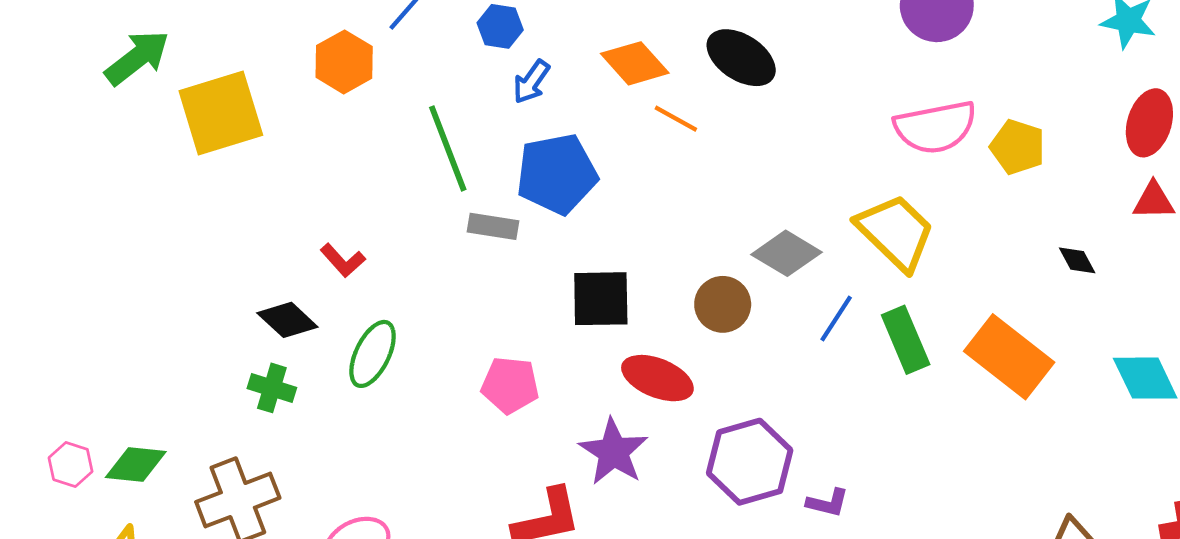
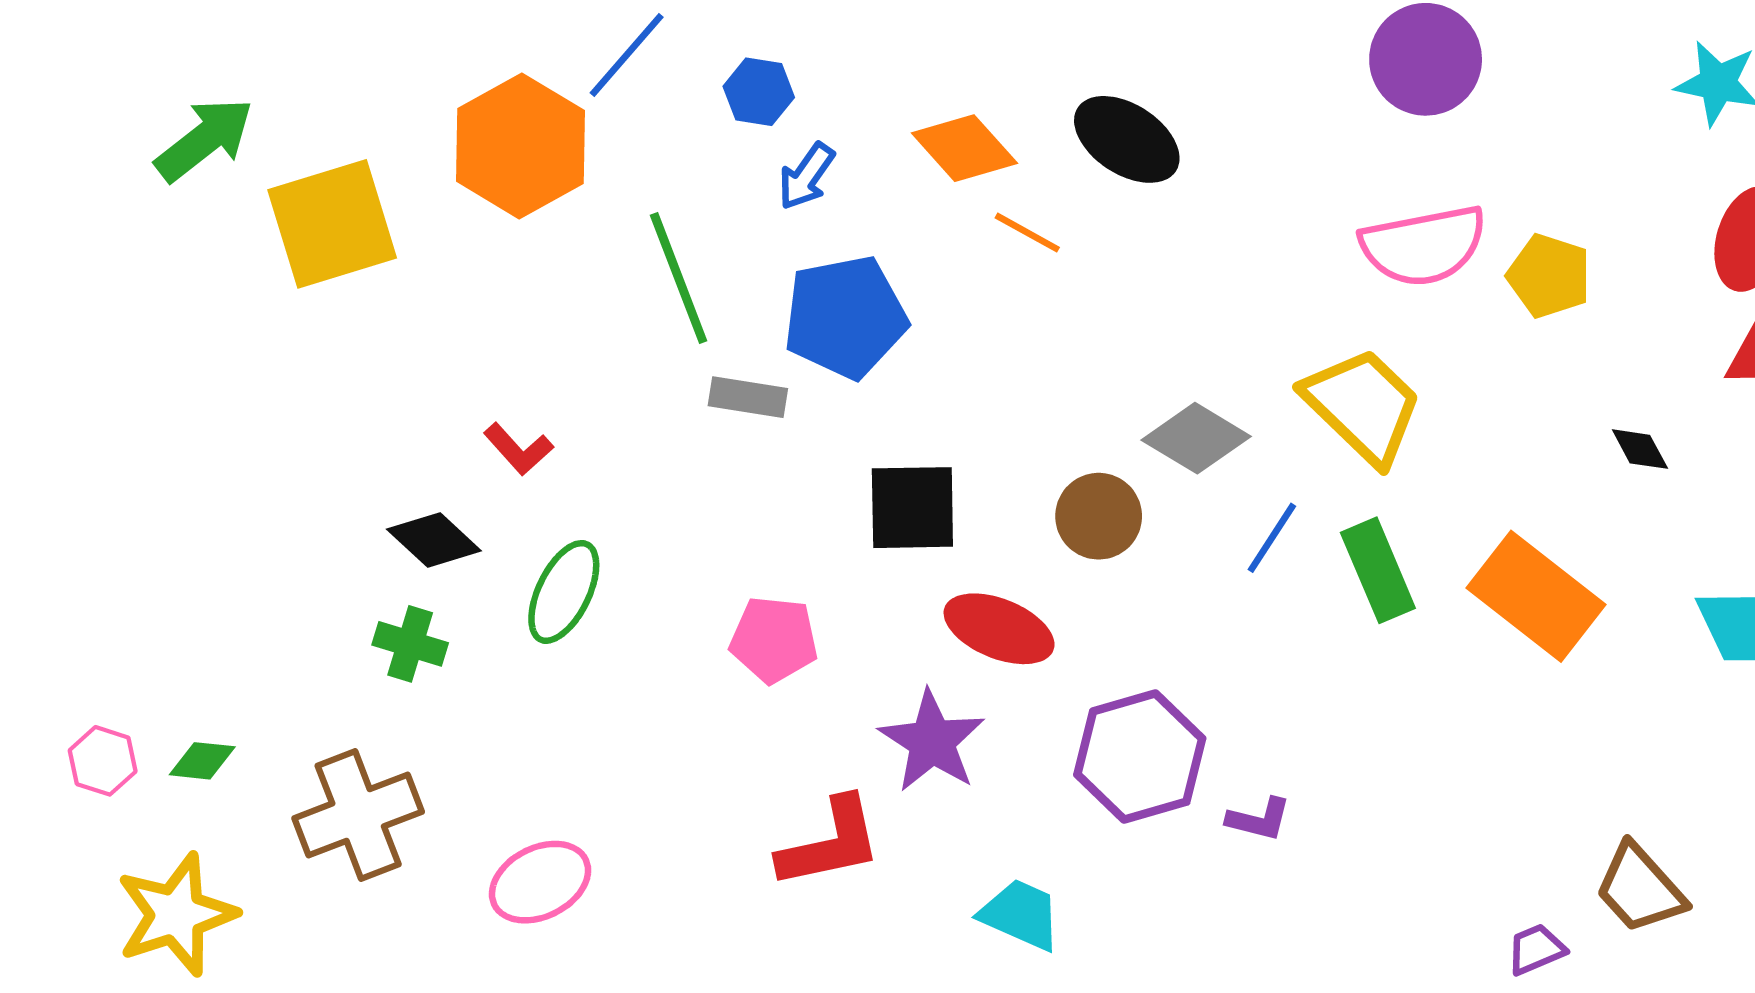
orange hexagon: (344, 62) -> (521, 146), size x1.5
green diamond: (136, 465) -> (202, 761), size x0.7

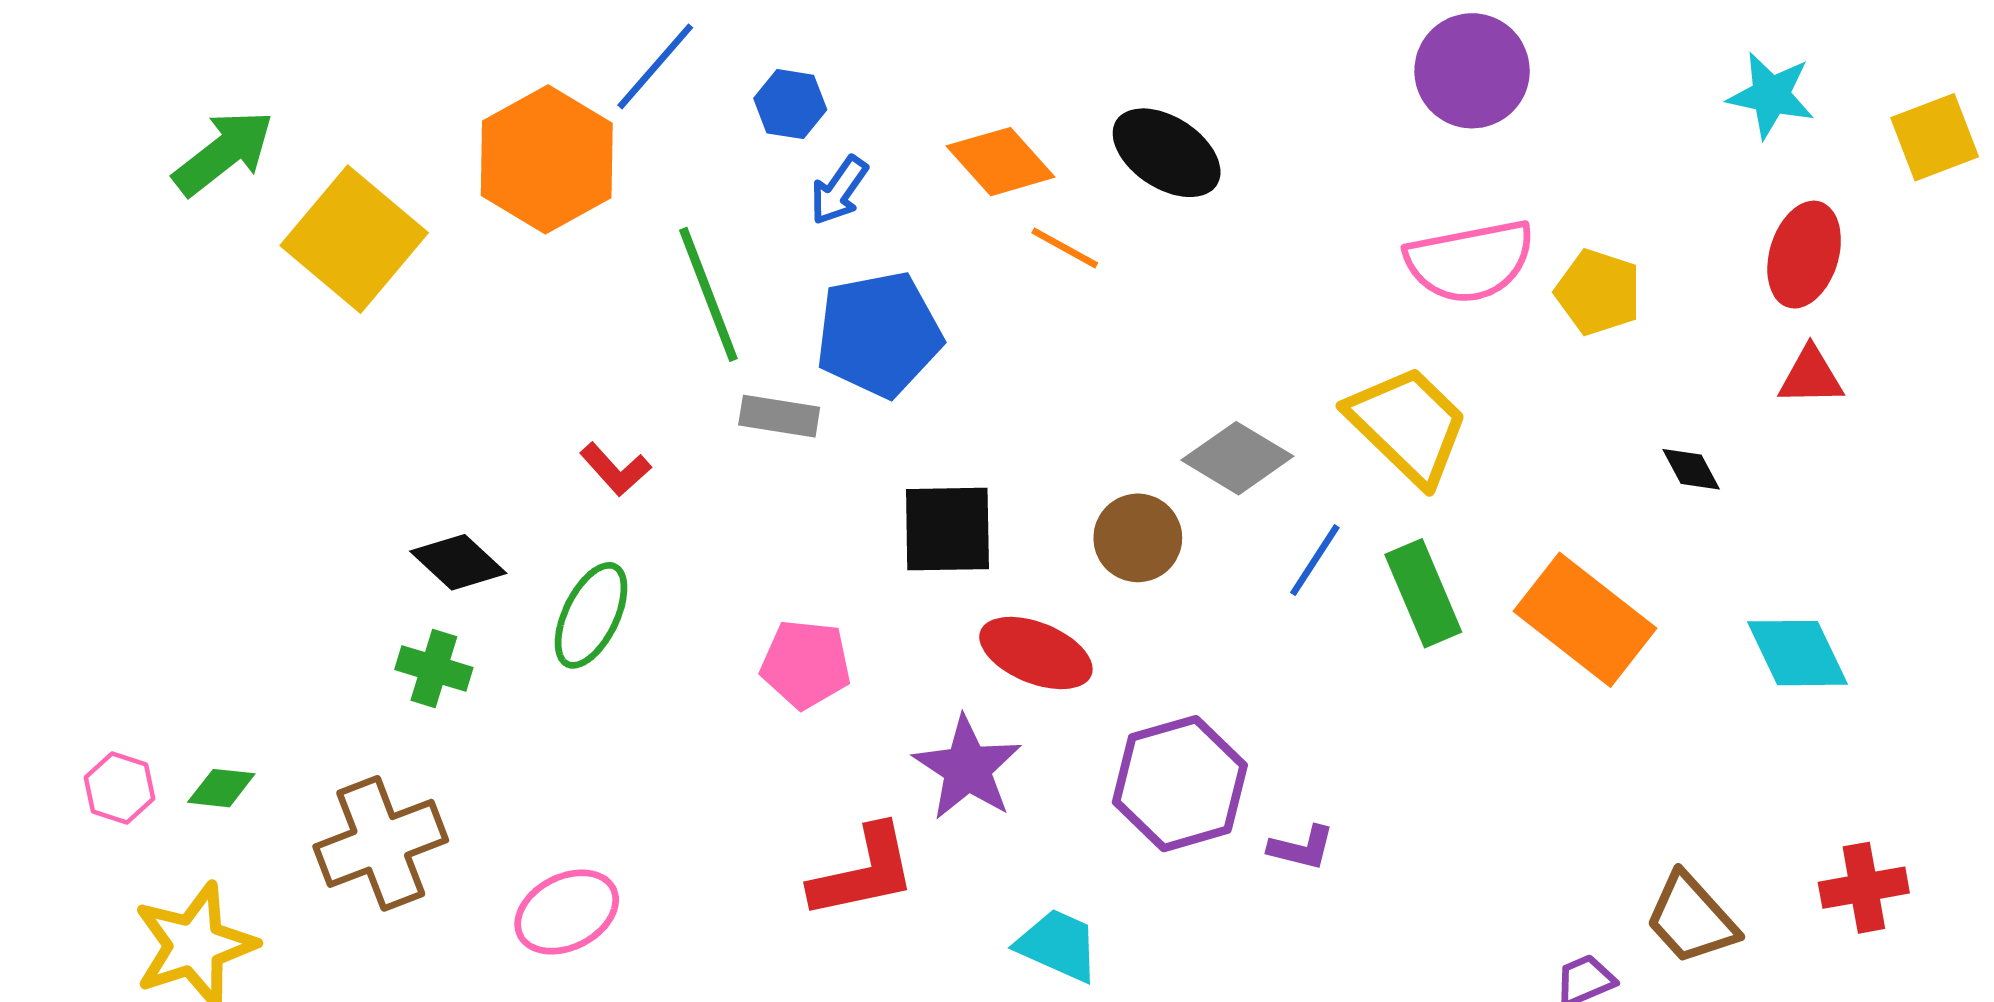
yellow square: (332, 224) -> (354, 239), turned -33
red L-shape: (518, 449) -> (615, 469), moved

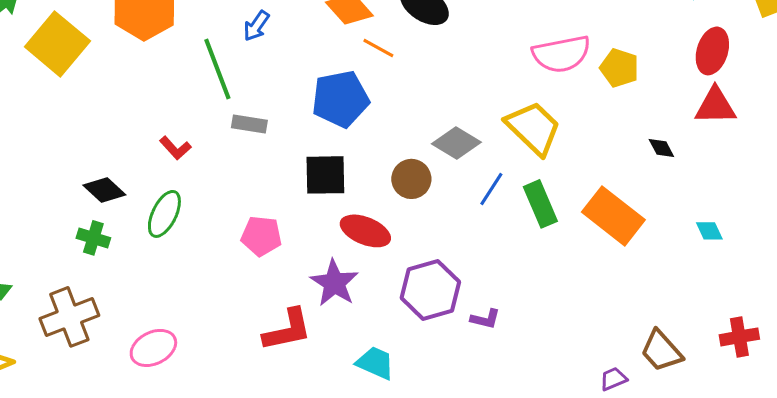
blue arrow: (839, 190) -> (256, 26), moved
blue pentagon: (879, 334) -> (340, 99), moved
red triangle: (1811, 376) -> (715, 106), size x1.4
cyan diamond: (1797, 653) -> (709, 231), size x0.6

